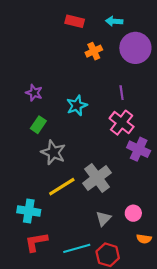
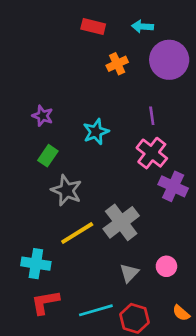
orange semicircle: (144, 239) -> (181, 313), moved, turned 32

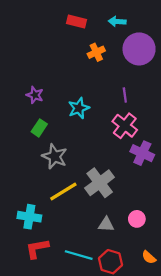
gray triangle: (129, 273) -> (106, 224), turned 49
cyan line: (96, 310) -> (79, 255), turned 32

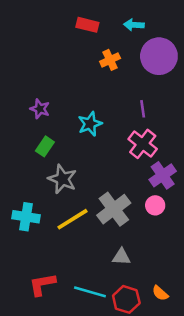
purple cross: (142, 153) -> (163, 175), turned 30
cyan cross: (29, 217) -> (26, 217), moved
pink circle: (137, 219) -> (155, 205), moved
orange semicircle: (149, 257) -> (160, 293), moved

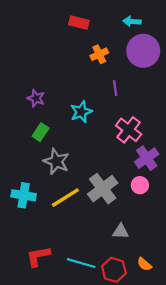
cyan arrow: (134, 25) -> (132, 21), moved
purple line: (143, 109) -> (115, 88), moved
gray triangle: (121, 257) -> (121, 231), moved

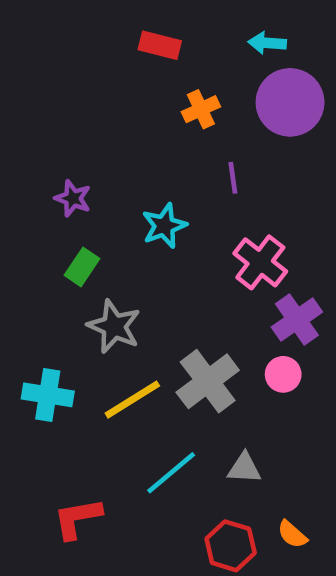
cyan line: (81, 263) -> (171, 473), moved, turned -56

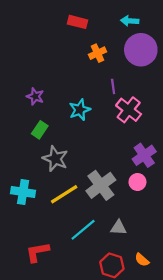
pink cross: (260, 262) -> (129, 110), moved

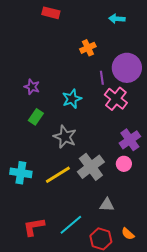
red rectangle: (77, 22) -> (51, 13), moved
purple circle: (141, 50) -> (127, 68), moved
gray star: (55, 159) -> (65, 137), moved
cyan line: (83, 230) -> (71, 225), moved

